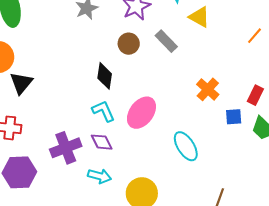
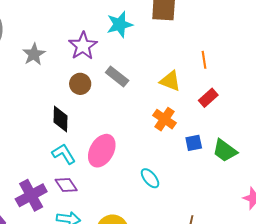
yellow triangle: (199, 17) -> (170, 81), moved
orange line: (255, 36) -> (204, 60), turned -42
red rectangle: (255, 95) -> (208, 98), moved, turned 30
cyan ellipse: (186, 146) -> (150, 178), size x0.7

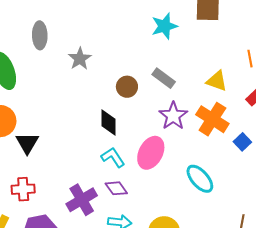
purple star: (83, 46) -> (173, 116), moved
orange cross: (164, 119) -> (212, 119), size x1.4
blue square: (194, 143) -> (242, 142), turned -30
cyan ellipse: (150, 178) -> (200, 179), size x1.4

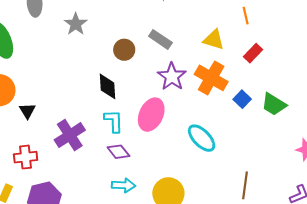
black triangle: (27, 143) -> (27, 111), size x0.7
cyan L-shape: (113, 157) -> (114, 121), turned 35
purple cross: (82, 200) -> (70, 135), moved

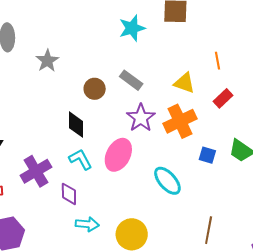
orange cross: (211, 78) -> (180, 121), turned 32
blue square: (242, 99) -> (207, 155), moved, turned -30
cyan L-shape: (114, 121) -> (80, 159), turned -30
purple diamond: (118, 152) -> (69, 194), moved, turned 35

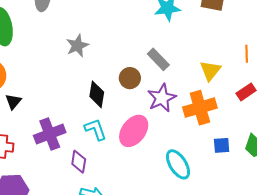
gray star: (47, 61) -> (77, 46), moved
yellow triangle: (184, 83) -> (210, 71), turned 40
brown circle: (95, 89) -> (130, 78), moved
blue square: (207, 155) -> (222, 145), turned -30

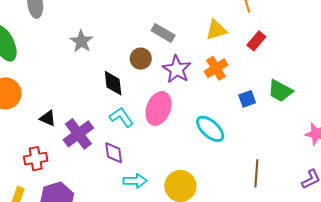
yellow triangle: (210, 71) -> (216, 30), turned 50
black triangle: (13, 101) -> (48, 118), moved, turned -30
orange cross: (200, 108) -> (216, 68), size x0.7

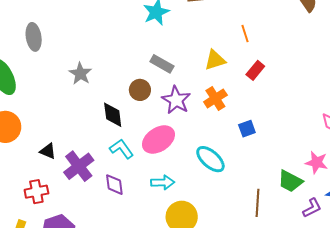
green trapezoid: (280, 91) -> (290, 181), moved
pink ellipse: (158, 108) -> (158, 140), turned 36
cyan arrow: (135, 181) -> (163, 182), moved

